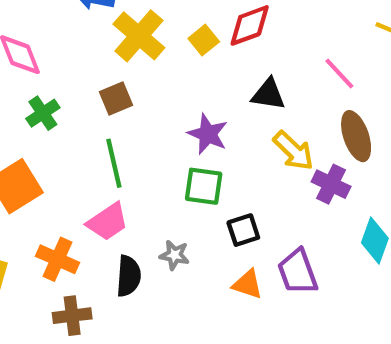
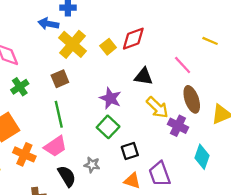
green square: (204, 186) -> (108, 127), turned 35
orange cross: (58, 259) -> (24, 154), moved
black semicircle: (128, 276) -> (67, 176), turned -35

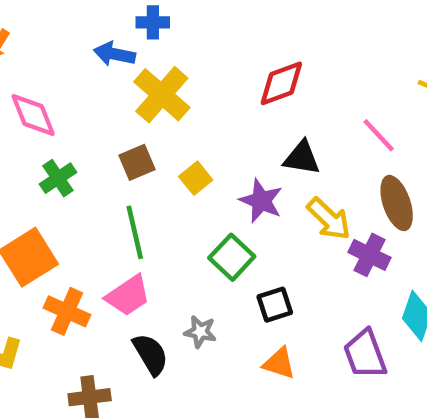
yellow square: (108, 47) -> (196, 178), moved
purple star: (110, 98) -> (261, 201), moved
purple trapezoid: (160, 174) -> (365, 354), moved

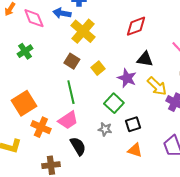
pink diamond: (33, 115) -> (34, 18), moved
brown square: (137, 162) -> (72, 61), turned -35
green cross: (58, 178) -> (25, 51), moved
gray star: (200, 332) -> (105, 129), moved

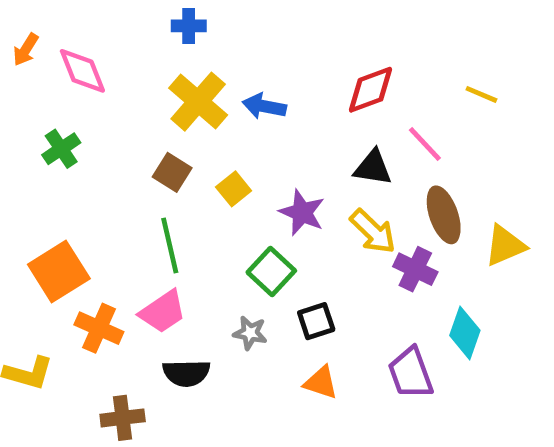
blue arrow: (62, 13) -> (264, 106), moved
red diamond: (136, 26) -> (370, 90), moved
black triangle: (145, 59) -> (373, 168), moved
black semicircle: (78, 146) -> (186, 373), turned 120

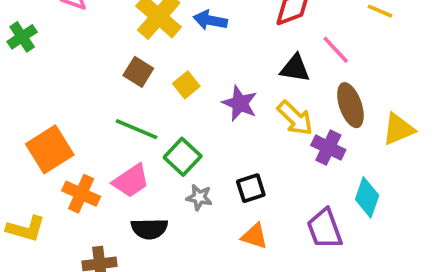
green cross: (61, 149) -> (22, 37), moved
green line: (170, 246) -> (136, 129), turned -54
green square: (271, 272) -> (183, 157), moved

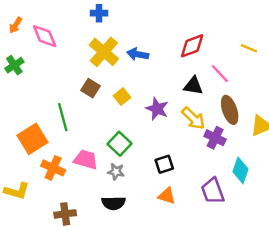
green line: (136, 129) -> (63, 117), moved, turned 52
pink trapezoid: (131, 181) -> (86, 159), turned -130
gray star: (199, 197) -> (116, 172), moved
black semicircle: (149, 229) -> (114, 203), moved

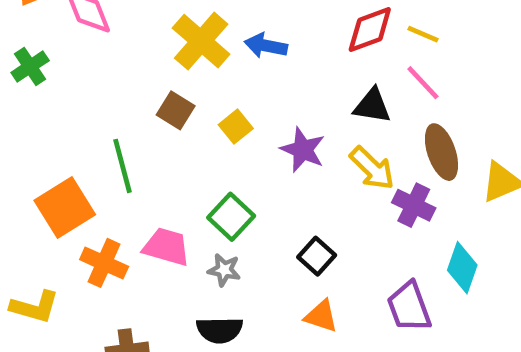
yellow line: (249, 48) -> (423, 34), moved
black square: (164, 164) -> (317, 256), turned -30

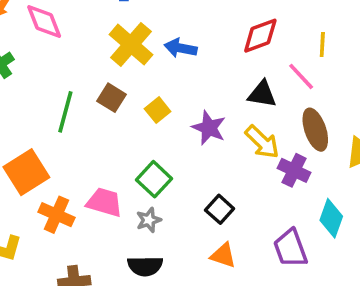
yellow line: (423, 34) -> (322, 45), moved, turned 70
green line: (123, 166) -> (65, 112), moved, turned 30
gray star: (224, 270) -> (149, 220), turned -30

